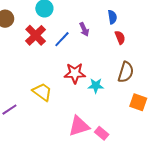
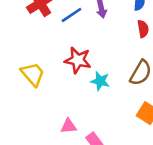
pink triangle: (79, 126) -> (69, 126), size x0.6

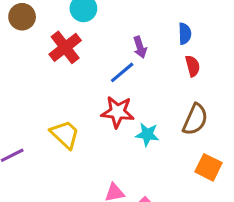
blue line: (71, 15) -> (122, 72), moved

